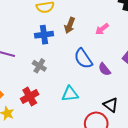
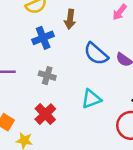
pink arrow: (102, 29) -> (120, 12), moved

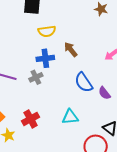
brown arrow: (70, 19) -> (71, 50), turned 119
gray cross: (47, 76) -> (36, 77), moved, turned 32

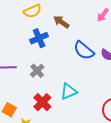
gray cross: (36, 77) -> (37, 71), moved
cyan triangle: (70, 117) -> (69, 92), moved

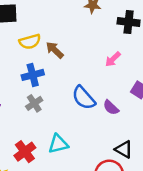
brown arrow: (61, 22) -> (55, 50), moved
gray cross: (37, 71) -> (34, 103), moved

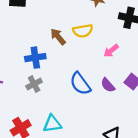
yellow semicircle: (30, 42) -> (83, 31), moved
purple semicircle: (111, 107) -> (108, 85), moved

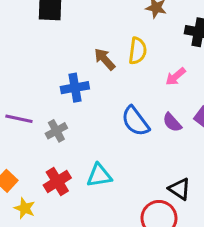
yellow semicircle: (83, 31) -> (138, 51), turned -72
gray cross: (34, 84) -> (56, 131), moved

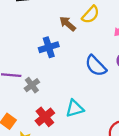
yellow semicircle: (138, 51) -> (91, 15), turned 42
gray cross: (56, 131) -> (32, 85), moved

